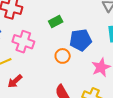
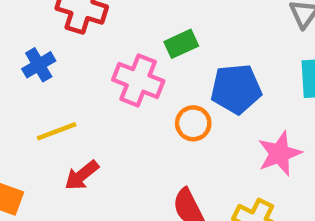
pink cross: (23, 42) -> (138, 80), moved

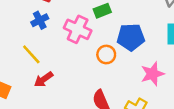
blue cross: (39, 65) -> (40, 20), moved
yellow line: (57, 131) -> (31, 54), turned 65

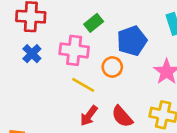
yellow line: (31, 54) -> (83, 85), moved
red arrow: (44, 79) -> (89, 116), moved

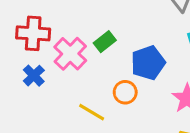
pink cross: (74, 50) -> (70, 54), moved, turned 36

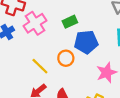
green rectangle: (105, 42) -> (70, 22), moved

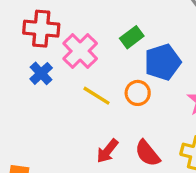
yellow line: (40, 66) -> (97, 96), moved

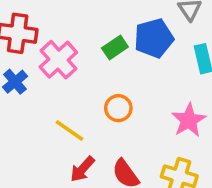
blue pentagon: (163, 62) -> (154, 38), moved
yellow line: (97, 96) -> (70, 130), moved

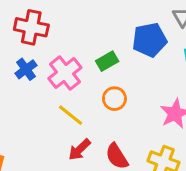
green rectangle: (115, 48) -> (107, 61), moved
pink cross: (58, 60) -> (65, 73), moved

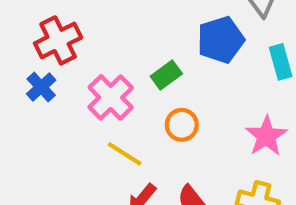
red cross: (31, 27) -> (58, 40), turned -32
blue cross: (26, 69) -> (41, 87), moved

